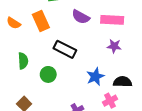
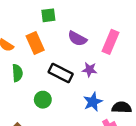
pink rectangle: (112, 20) -> (111, 42), turned -70
purple star: (114, 46) -> (89, 70), moved
green semicircle: (23, 61) -> (17, 73), moved

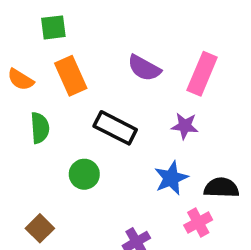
green square: (48, 15) -> (53, 27), moved
purple star: (89, 70) -> (185, 126), moved

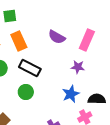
black rectangle: (115, 128) -> (30, 68), moved

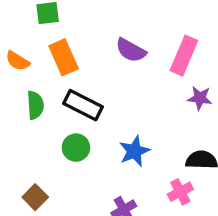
purple star: (78, 67) -> (200, 98), moved
blue star: (71, 94) -> (134, 151), moved

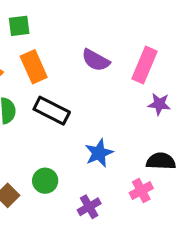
green circle: (76, 148) -> (45, 181), moved

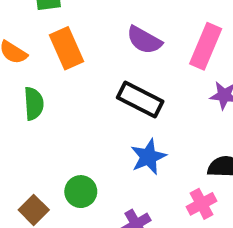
black rectangle: (52, 111) -> (140, 99), moved

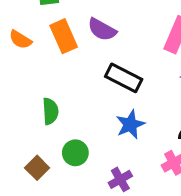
purple semicircle: (144, 40) -> (102, 30), moved
green semicircle: (34, 104) -> (50, 111), moved

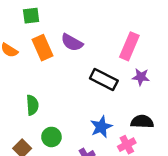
black rectangle: (124, 78) -> (104, 80), moved
blue star: (130, 124) -> (101, 127), moved

